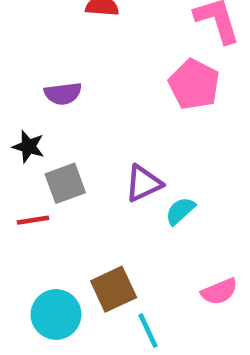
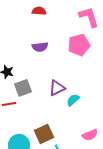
pink pentagon: (194, 84) -> (79, 45), turned 30
purple semicircle: (63, 94) -> (40, 47), moved

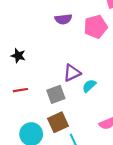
purple semicircle: (40, 47) -> (63, 19), moved
gray square: (23, 88) -> (56, 94), moved

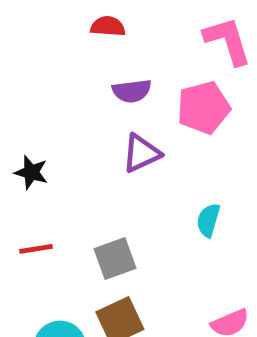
purple triangle: (72, 73) -> (141, 153), moved
cyan semicircle: (89, 86) -> (208, 220), moved, turned -32

